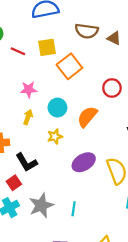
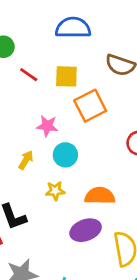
pink star: (29, 89) -> (47, 126), moved
orange semicircle: (87, 117) -> (100, 196), moved, turned 40

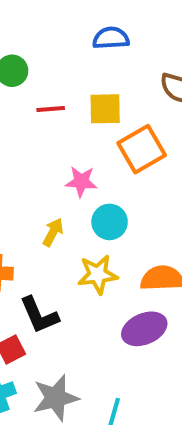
blue semicircle: (73, 28) -> (111, 38), size x0.7
red line: (29, 75) -> (51, 109), turned -36
yellow star: (55, 191) -> (98, 274), size x1.4

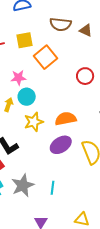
cyan circle: (110, 222) -> (27, 97), moved

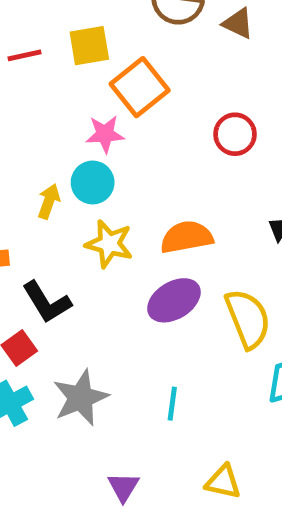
pink star: (18, 78) -> (105, 134), moved
yellow star: (34, 122) -> (109, 244), turned 30
cyan line: (52, 188) -> (172, 404), moved

